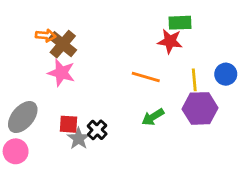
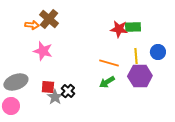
green rectangle: (180, 23) -> (133, 27), moved
brown cross: (63, 44) -> (49, 19), moved
orange line: (146, 77) -> (109, 63), moved
gray ellipse: (23, 117) -> (16, 82), turned 30

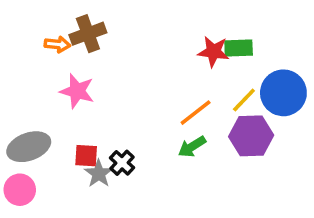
brown cross: (49, 19) -> (88, 34), turned 30
blue circle: (158, 52) -> (283, 93), size x1.6
yellow line: (136, 56) -> (244, 100), turned 49
orange line: (109, 63) -> (196, 113), turned -54

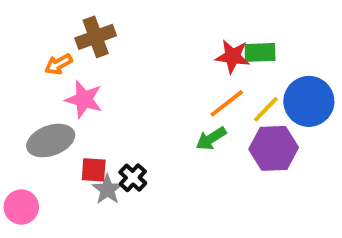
orange arrow: (57, 44) -> (58, 64), moved, turned 145
orange line: (196, 113) -> (227, 103), moved
gray ellipse: (29, 147) -> (51, 141), moved
green arrow: (192, 147) -> (211, 139), moved

